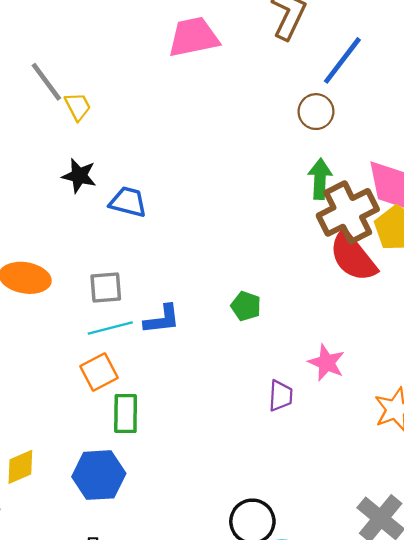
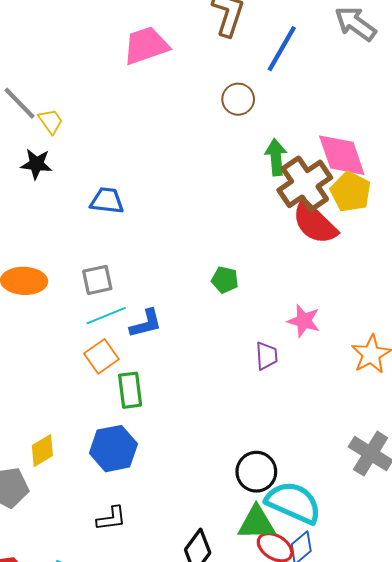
brown circle: (316, 112) -> (238, 99), moved
black star: (79, 176) -> (36, 164), moved
blue L-shape: (162, 319) -> (146, 324), moved

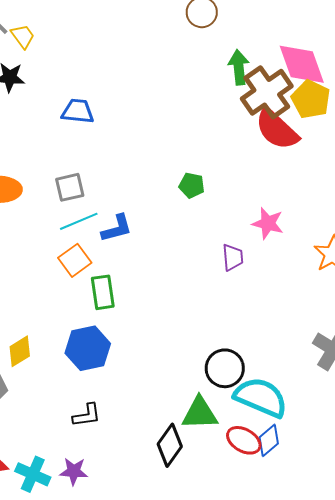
green triangle: (257, 523) -> (200, 413), moved

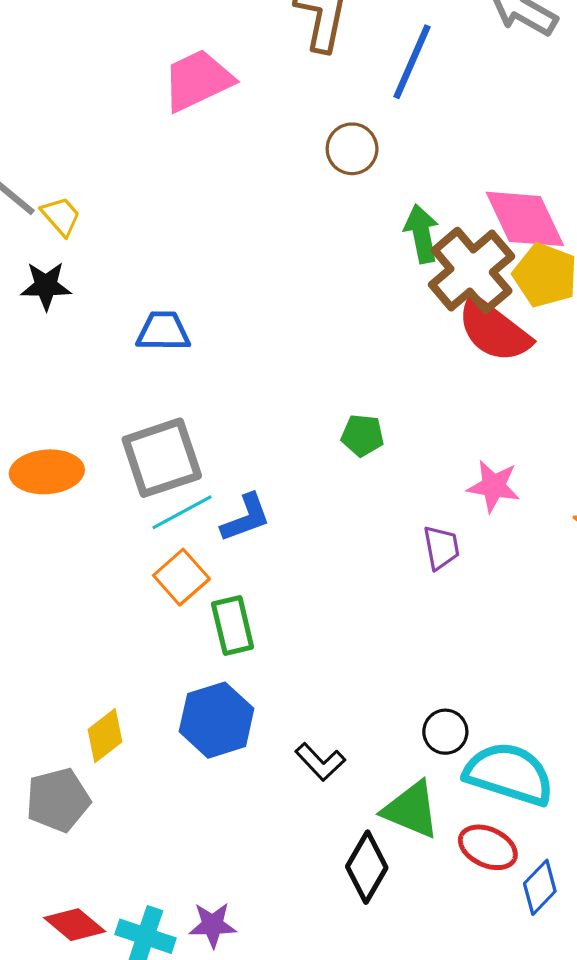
gray square: (70, 187) -> (162, 458), size x1.6
black circle: (225, 368) -> (445, 732), size x0.7
green triangle: (200, 413) -> (411, 810), turned 30
black L-shape: (87, 415) -> (320, 762), moved, turned 60
blue diamond: (269, 440) -> (540, 887), moved

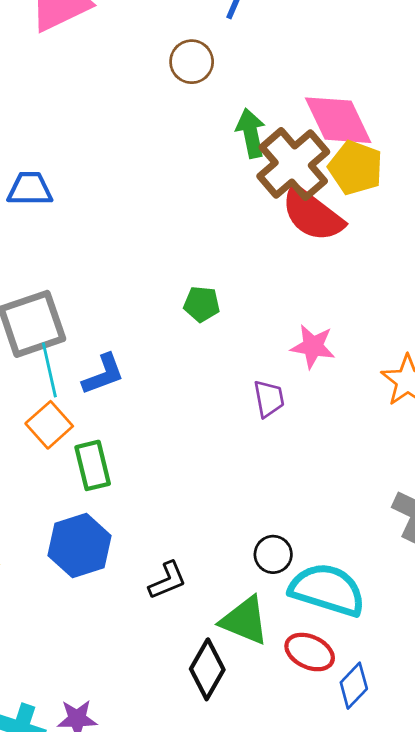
blue trapezoid: (163, 331) -> (30, 189), moved
cyan line: (182, 512) -> (49, 370), turned -74
black L-shape: (320, 762) -> (167, 580), turned -69

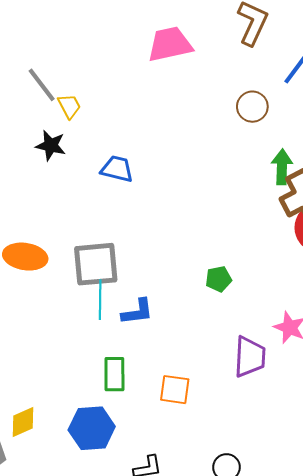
green pentagon: (202, 304) -> (219, 279), turned -30
purple trapezoid: (269, 399) -> (250, 357), size x1.5
orange square: (49, 425) -> (175, 390), moved, turned 36

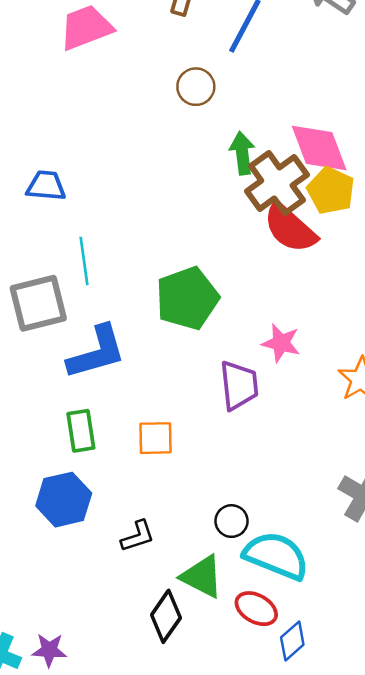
green pentagon: (219, 279) -> (187, 298), size x2.0
cyan line: (100, 300) -> (84, 261), moved
blue L-shape: (137, 312) -> (97, 352), size x1.6

